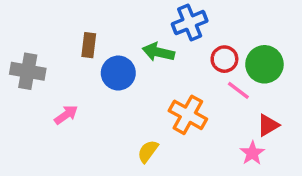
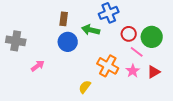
brown rectangle: (89, 45) -> (64, 19), moved
pink star: (252, 153) -> (133, 71), moved

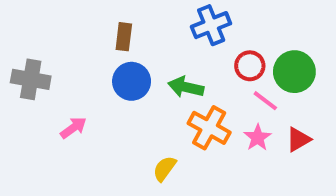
green arrow: (91, 30) -> (186, 87), moved

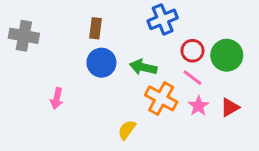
gray cross: (31, 79) -> (24, 36), moved
pink line: (265, 101) -> (192, 78), moved
pink arrow: (73, 128) -> (57, 98), turned 138

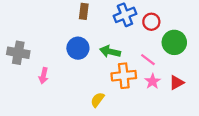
brown rectangle: (95, 28) -> (84, 11), moved
gray cross: (24, 36) -> (18, 53), moved
red circle: (192, 51) -> (151, 22), moved
orange cross: (161, 98) -> (124, 76), turned -35

